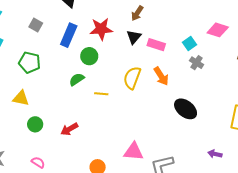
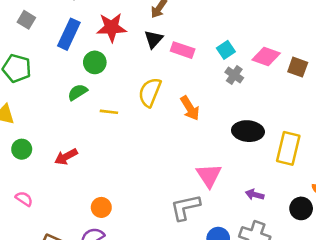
pink diamond: (218, 30) -> (266, 57), moved
orange arrow: (161, 76) -> (190, 108), moved
black ellipse: (186, 109) -> (248, 131), moved, turned -35
pink triangle: (134, 151) -> (209, 175), moved, turned 50

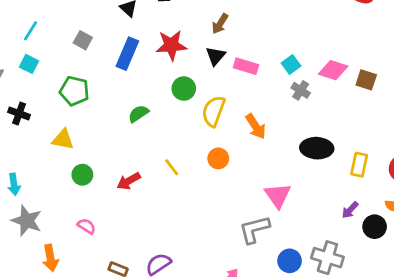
green circle: (95, 62) -> (184, 89), moved
yellow line: (109, 112) -> (172, 167), moved, turned 48
yellow rectangle: (288, 148) -> (359, 165), size x0.7
purple arrow: (255, 195) -> (350, 210), moved, turned -60
orange circle: (101, 207) -> (218, 158), moved

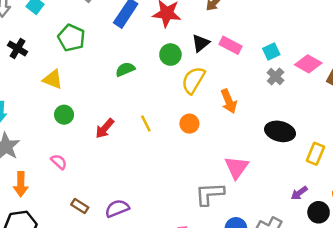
black triangle: (216, 56) -> (201, 43), moved
red arrow: (129, 181) -> (105, 128), turned -30

